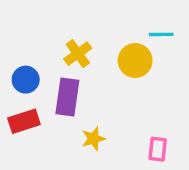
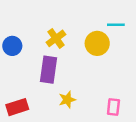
blue circle: (26, 80) -> (12, 46), moved
red rectangle: (24, 121) -> (17, 107), moved

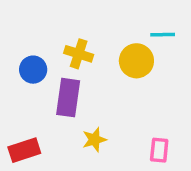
yellow cross: (56, 38) -> (79, 54), turned -36
blue circle: (12, 46) -> (33, 70), moved

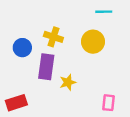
cyan line: (163, 35) -> (104, 12), moved
yellow star: (94, 140) -> (68, 82), moved

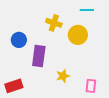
yellow cross: (53, 37) -> (54, 23), moved
yellow star: (68, 82) -> (63, 76), moved

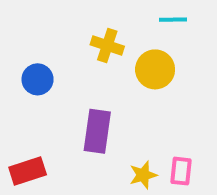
purple rectangle: (39, 56) -> (97, 131), moved
yellow star: (63, 76) -> (143, 175), moved

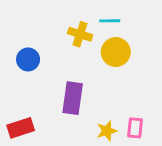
cyan line: (173, 20) -> (110, 21), moved

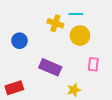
purple rectangle: (73, 98) -> (50, 67), turned -75
pink rectangle: (135, 128) -> (93, 64), moved

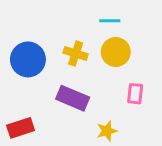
yellow cross: (55, 23) -> (76, 54), moved
blue circle: (19, 41) -> (28, 59), size x1.5

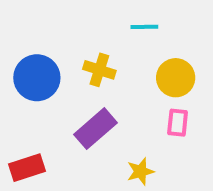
yellow circle: (116, 52) -> (176, 78), moved
purple rectangle: (73, 98) -> (95, 129), turned -64

